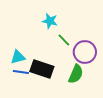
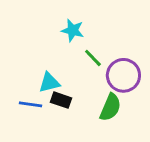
cyan triangle: (18, 57) -> (49, 83), moved
black rectangle: (42, 69) -> (61, 100), size x0.6

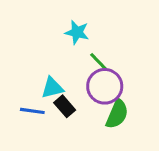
purple circle: (123, 75) -> (105, 86), moved
black rectangle: (61, 100) -> (65, 106), turned 30

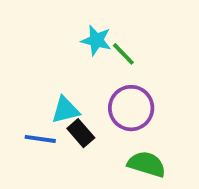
green line: (99, 62) -> (123, 54), moved
green semicircle: (117, 114) -> (147, 164), moved, turned -96

